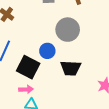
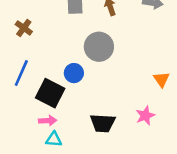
black trapezoid: (71, 68) -> (103, 123), moved

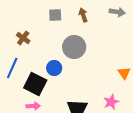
brown cross: (24, 28) -> (23, 38), moved

